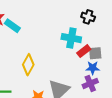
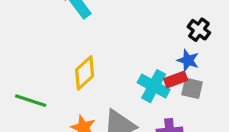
cyan cross: (71, 38) -> (154, 86), moved
blue star: (93, 68) -> (188, 60), moved

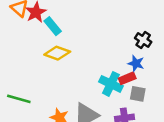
yellow diamond: (85, 73) -> (57, 53), moved, turned 65
gray square: (192, 88) -> (138, 94), moved

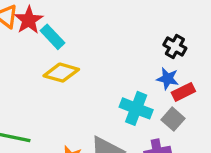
red rectangle: (127, 78) -> (183, 92), moved
gray square: (138, 94) -> (173, 119), turned 35

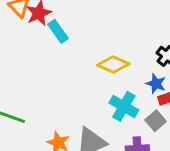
yellow diamond: (61, 73) -> (113, 65), moved

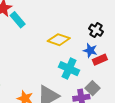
gray square: (156, 121) -> (92, 88), moved

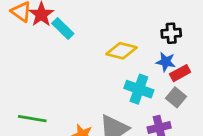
black cross: (96, 30) -> (171, 33), turned -32
gray square: (92, 88) -> (176, 97), moved

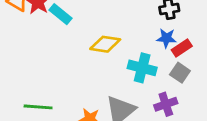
yellow diamond: (121, 51) -> (105, 44), moved

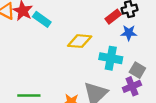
red rectangle: (182, 48) -> (113, 17), moved
gray square: (180, 73) -> (137, 70), moved

